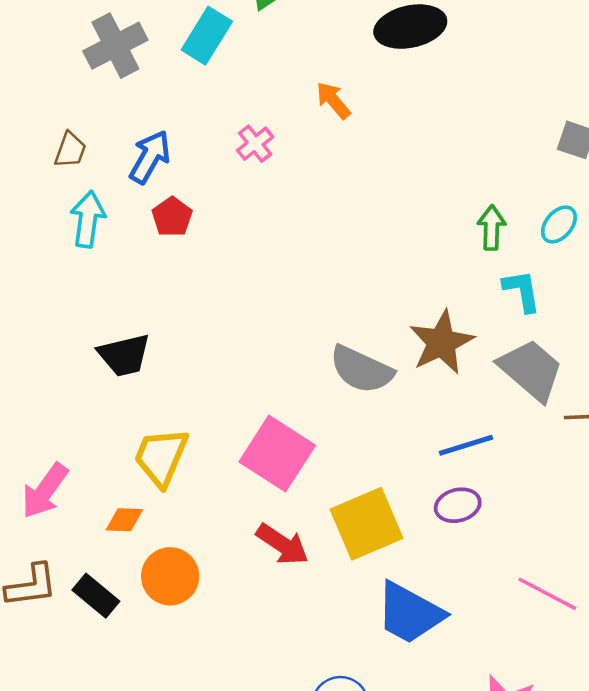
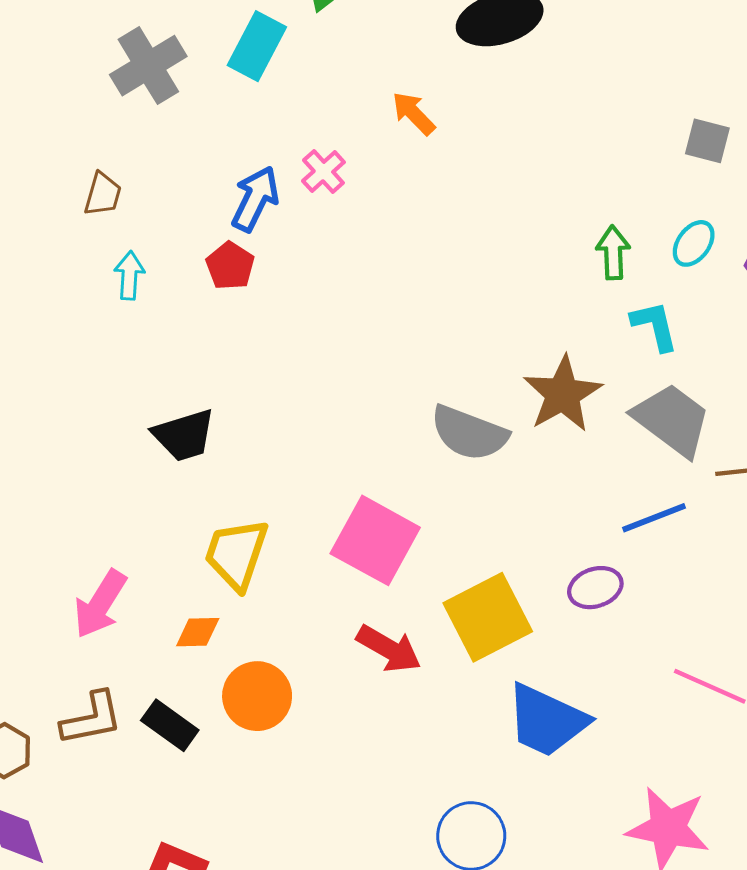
blue arrow: (150, 157) -> (255, 199), moved
cyan arrow: (88, 219) -> (129, 275), size x0.7
blue line: (466, 445) -> (654, 518), moved

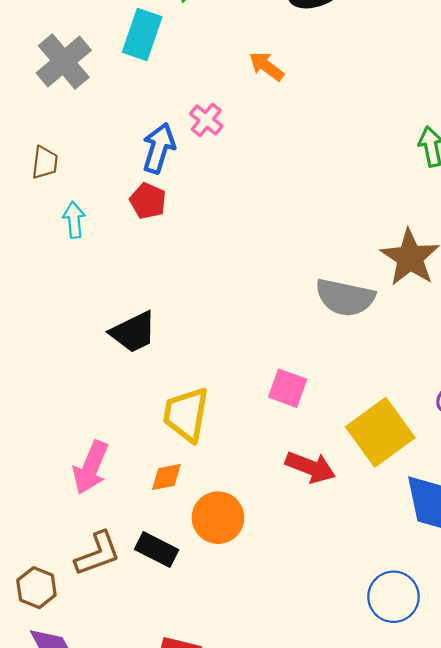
pink square: (375, 540) -> (288, 388), size x0.6

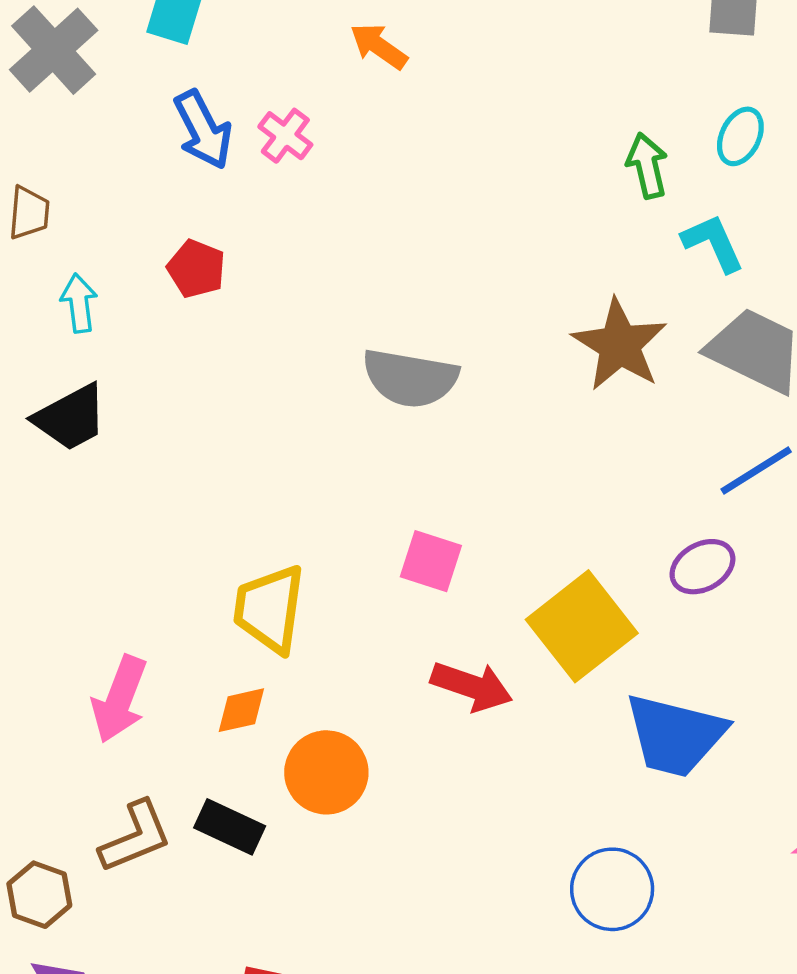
blue arrow: (159, 148) -> (203, 130), moved, turned 138
gray semicircle: (345, 297) -> (410, 378), moved
black trapezoid: (133, 332) -> (71, 418), moved

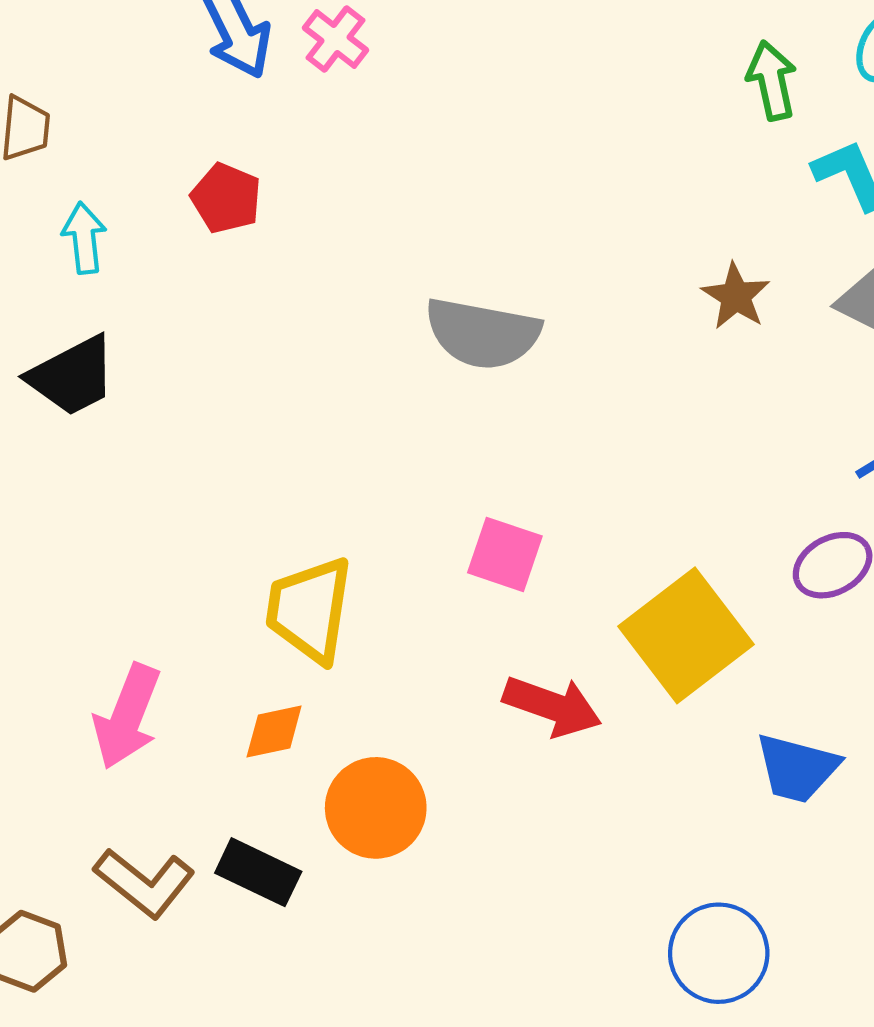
brown star: (620, 345) -> (736, 296), size x0.6
blue trapezoid: (675, 735) -> (797, 768), size x0.7
brown L-shape: (136, 837) -> (144, 883), turned 60

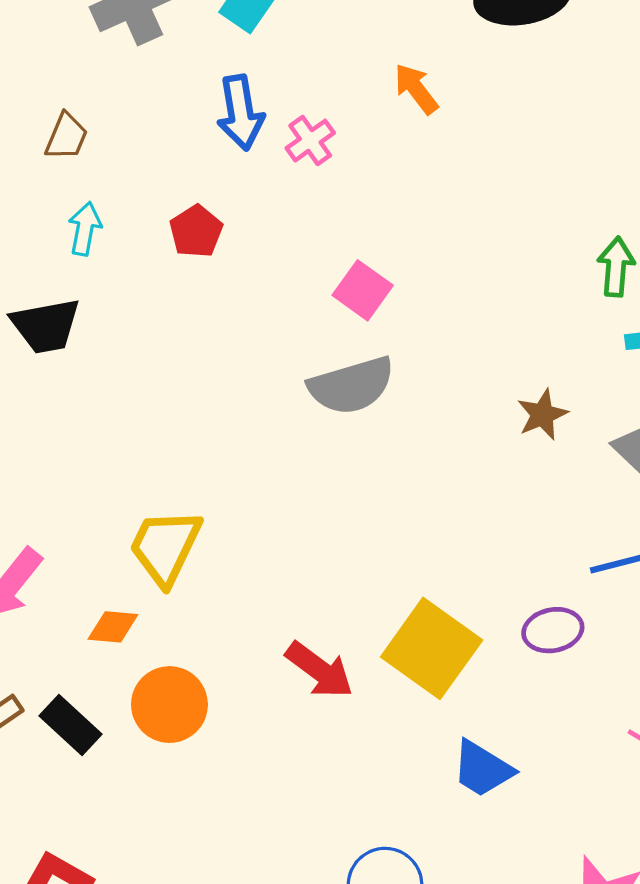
gray semicircle: (483, 333) -> (351, 386), turned -44
pink square: (505, 554) -> (363, 290), moved
yellow square: (686, 635) -> (432, 648), turned -34

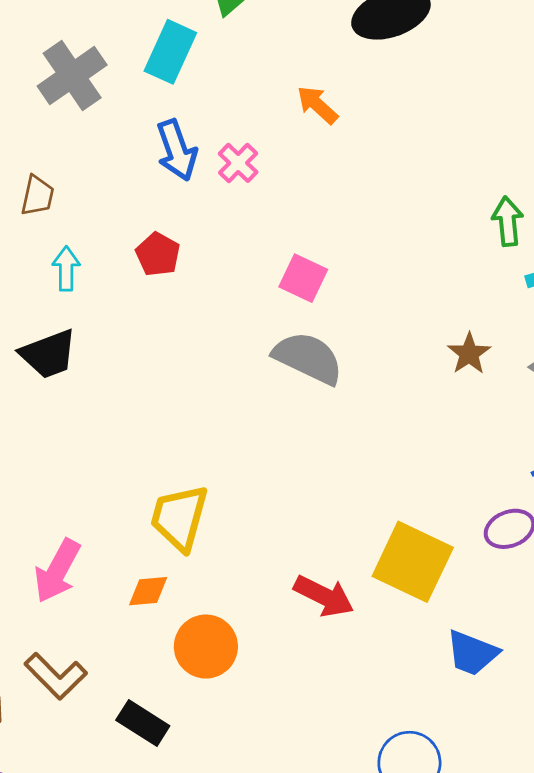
gray semicircle: (351, 386) -> (308, 358), turned -128
black rectangle: (70, 725) -> (143, 723), moved

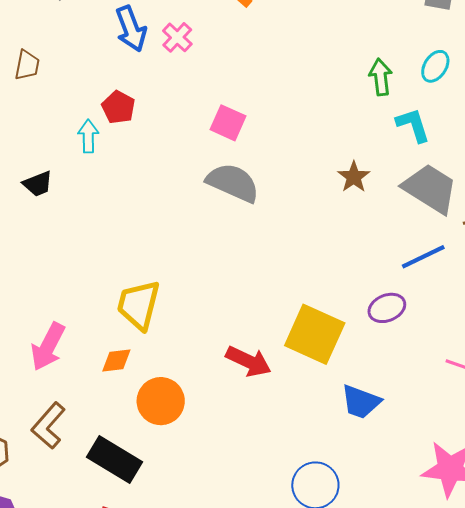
cyan arrow: (66, 269) -> (88, 136), moved
black trapezoid: (48, 354) -> (38, 184), size x0.7
brown L-shape: (56, 676) -> (48, 426), turned 87
black rectangle: (143, 723) -> (115, 460), size x1.4

